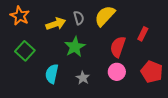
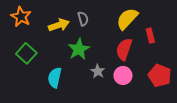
yellow semicircle: (105, 16) -> (127, 19), moved
red rectangle: (143, 34) -> (150, 36), turned -40
gray star: (83, 78) -> (98, 71), moved

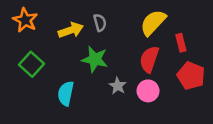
green star: (79, 49) -> (95, 59), turned -30
red pentagon: (160, 75) -> (191, 76), moved

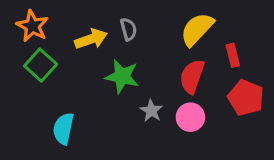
green square: (32, 64) -> (41, 65), moved
cyan semicircle: (66, 93) -> (63, 129), moved

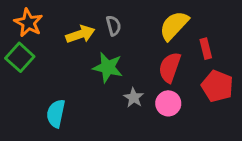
green square: (41, 65) -> (20, 57), moved

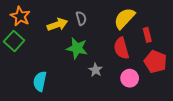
red semicircle: (170, 67) -> (121, 48), turned -35
pink circle: (168, 103) -> (130, 78), moved

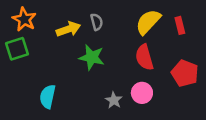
red rectangle: (147, 35) -> (180, 25), moved
green square: (14, 41) -> (17, 49), turned 30
gray star: (96, 70) -> (114, 100), moved
pink circle: (130, 78) -> (142, 93), moved

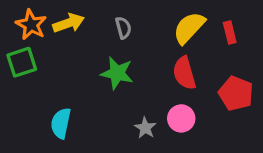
yellow arrow: (68, 29) -> (69, 23), moved

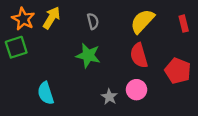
yellow arrow: (69, 23) -> (52, 18), turned -40
red rectangle: (230, 32) -> (184, 24), moved
cyan semicircle: (61, 123) -> (46, 93), turned -30

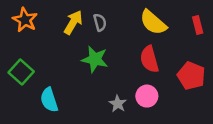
yellow arrow: (52, 18) -> (73, 22), moved
yellow semicircle: (142, 21) -> (153, 22), turned -92
green square: (16, 47) -> (21, 72), moved, turned -30

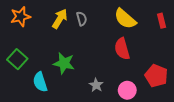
orange star: (25, 20) -> (20, 17), turned 30
green star: (95, 59) -> (64, 63), moved
red pentagon: (191, 76) -> (156, 76), moved
pink circle: (147, 96) -> (127, 90), moved

